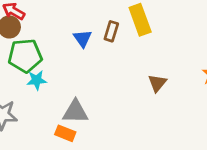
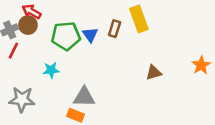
green pentagon: (25, 56) -> (66, 36), moved
brown triangle: (157, 83) -> (154, 73), turned 35

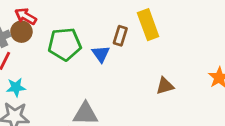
blue triangle: (90, 35) -> (101, 54), moved
cyan star: (51, 70) -> (16, 87), moved

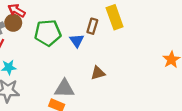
brown triangle: (165, 86) -> (98, 73), moved

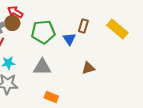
yellow rectangle: (115, 17) -> (117, 29), moved, turned -30
gray triangle: (64, 89) -> (42, 67), moved

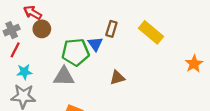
brown circle: (12, 23) -> (42, 29), moved
green pentagon: (43, 32) -> (75, 52), moved

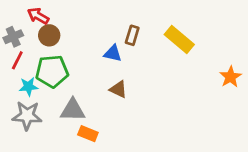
blue triangle: (95, 44) -> (113, 53), turned -42
green pentagon: (75, 52) -> (52, 71), moved
gray triangle: (64, 77) -> (73, 110), moved
brown triangle: (117, 78) -> (118, 89), moved, turned 42

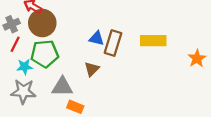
brown circle: (49, 35) -> (42, 23), size x1.5
brown rectangle: (132, 35) -> (113, 43), moved, size x1.5
yellow rectangle: (179, 40) -> (153, 41), moved, turned -40
brown triangle: (118, 89) -> (92, 69), moved, turned 49

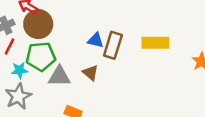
brown triangle: (92, 69) -> (91, 73), turned -35
gray triangle: (62, 87) -> (59, 76), moved
gray star: (23, 91) -> (18, 96), turned -30

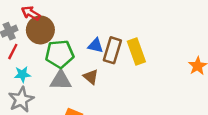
yellow rectangle: (155, 43) -> (136, 52), moved, turned 70
green pentagon: (41, 56) -> (60, 54), moved

